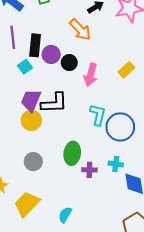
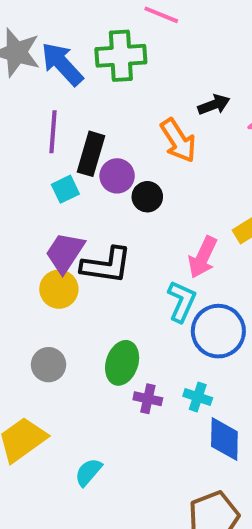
pink arrow: (91, 75) -> (203, 257), moved

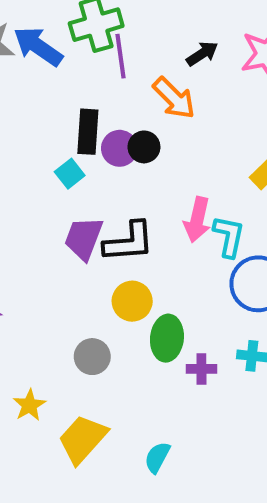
purple line: (53, 132) -> (120, 56), moved
black circle: (147, 197) -> (144, 147), moved
pink arrow: (203, 257) -> (197, 220), moved
yellow circle: (59, 289) -> (132, 301), moved
cyan L-shape: (182, 301) -> (229, 236), moved

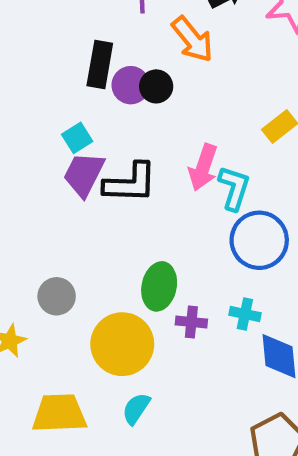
cyan square: (70, 174) -> (77, 138), moved
yellow circle: (132, 301) -> (122, 344), moved, size x1.5
gray circle: (92, 357) -> (57, 296), moved
yellow trapezoid: (83, 439) -> (59, 413), moved, turned 40

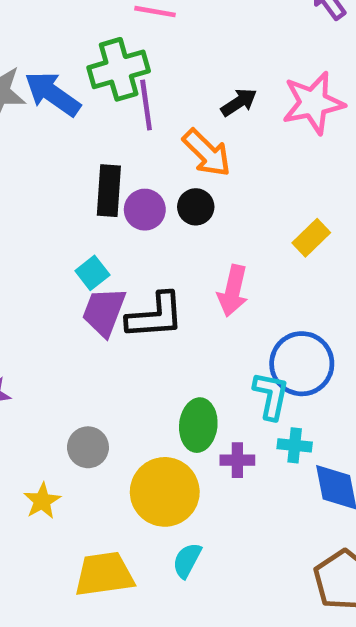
black circle: (156, 86) -> (196, 207), moved
cyan L-shape: (234, 188) -> (271, 396), moved

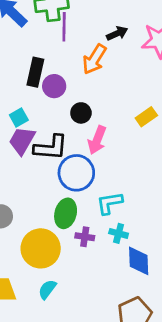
orange arrow: (207, 153) -> (94, 59), turned 68
black circle: (196, 207) -> (81, 113), moved
blue circle: (302, 364) -> (76, 173), moved
cyan L-shape: (271, 396) -> (110, 203), turned -120

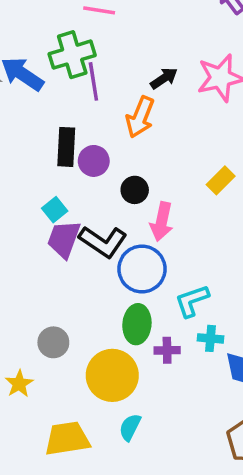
black L-shape: (51, 147) -> (103, 242), turned 39

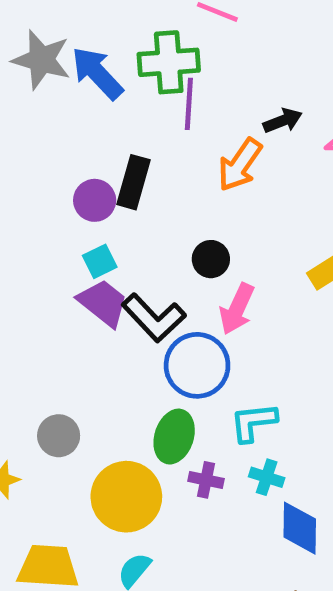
purple circle: (94, 161) -> (95, 200), moved
purple trapezoid: (64, 239) -> (103, 303), turned 96

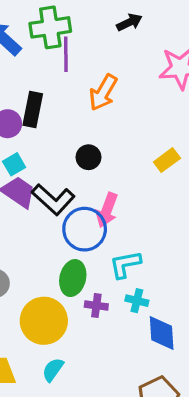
black arrow: (283, 121) -> (129, 22), moved
pink arrow: (237, 309) -> (107, 210), moved

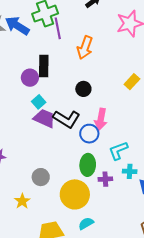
blue circle: (85, 229) -> (89, 134), size x0.7
cyan semicircle: (53, 370) -> (86, 223), turned 35

